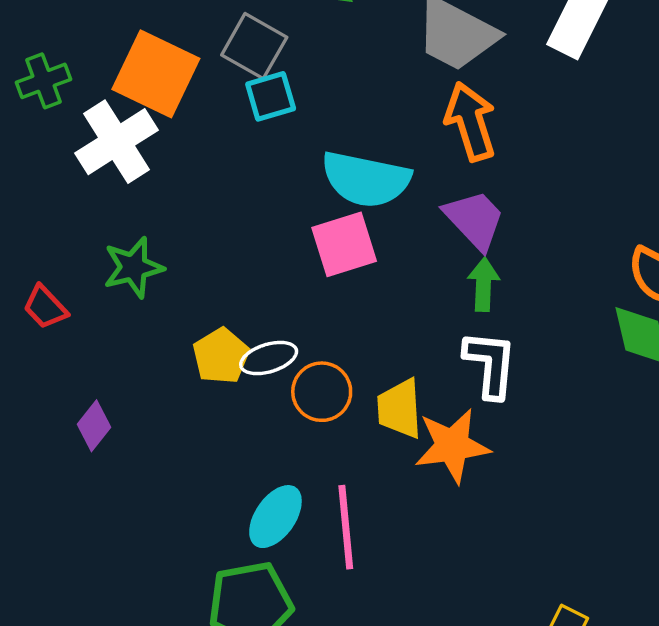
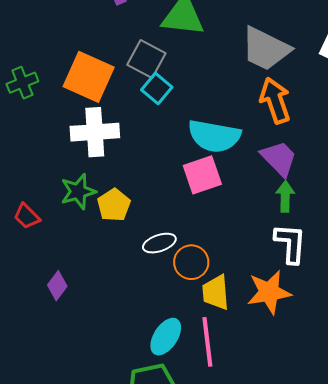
cyan square: (271, 96) -> (157, 89), turned -32
white cross: (116, 142) -> (95, 132), moved, turned 30
yellow pentagon: (221, 356) -> (114, 205), moved
yellow trapezoid: (400, 409) -> (216, 292), moved

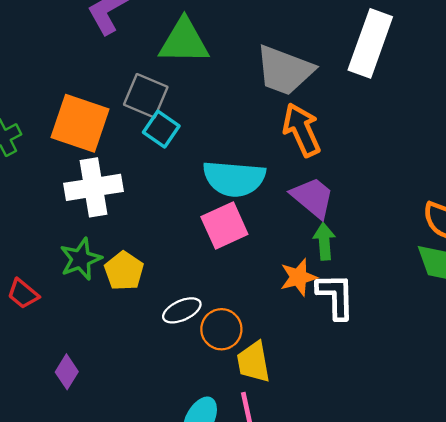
orange star: (269, 292) -> (298, 277), moved, size x0.7

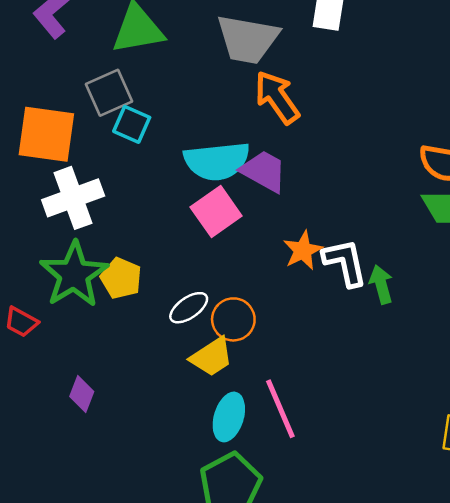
gray square: (146, 96) -> (109, 93), turned -36
purple trapezoid: (313, 197) -> (264, 171), moved
green arrow: (324, 241) -> (381, 284), moved
green star: (81, 259) -> (74, 274), size x1.5
yellow trapezoid: (253, 362) -> (212, 357), moved, turned -102

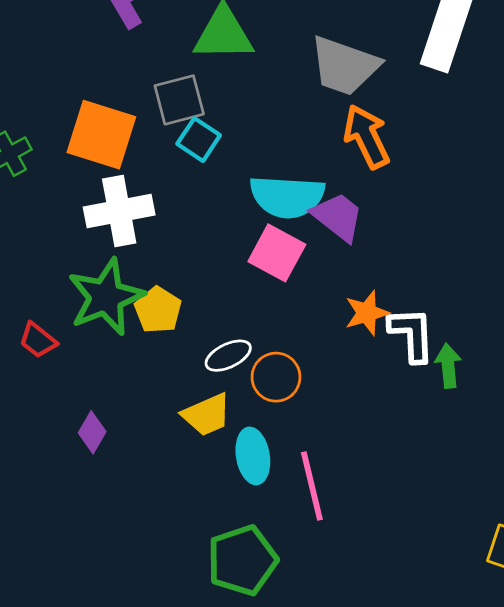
pink square: (216, 211) -> (277, 253), turned -36
yellow trapezoid: (212, 357) -> (207, 415), moved
cyan ellipse: (229, 417) -> (253, 456), moved, turned -36

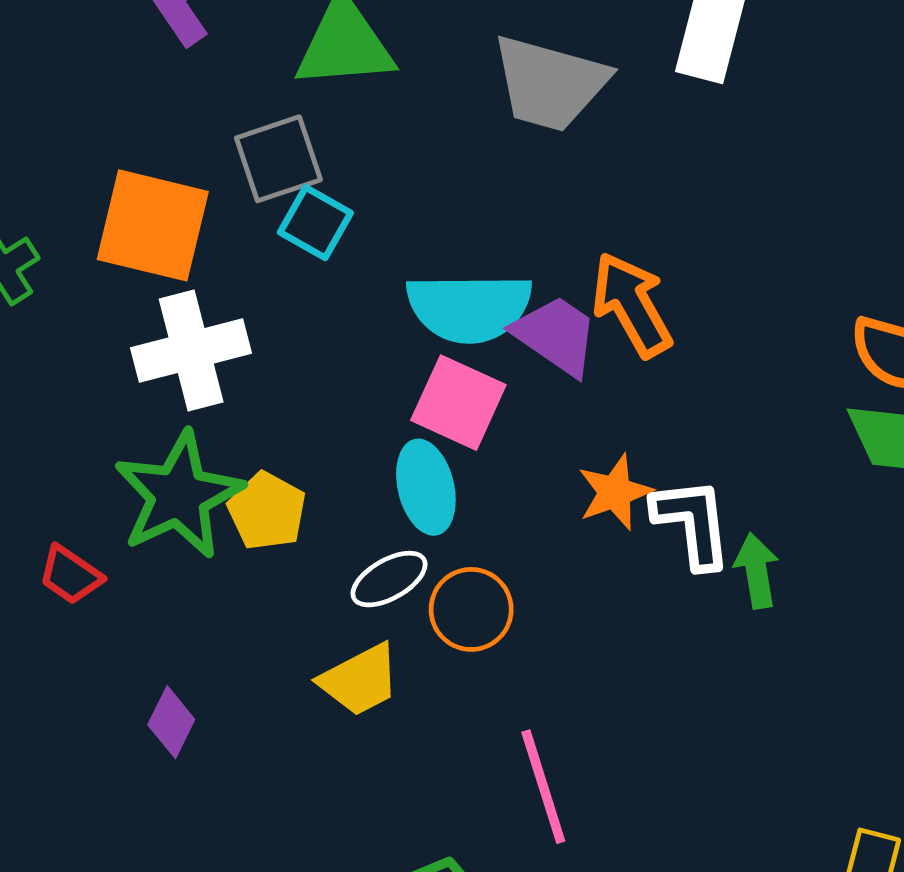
orange arrow: (367, 137) -> (632, 305), moved
cyan ellipse: (253, 456) -> (426, 487), moved

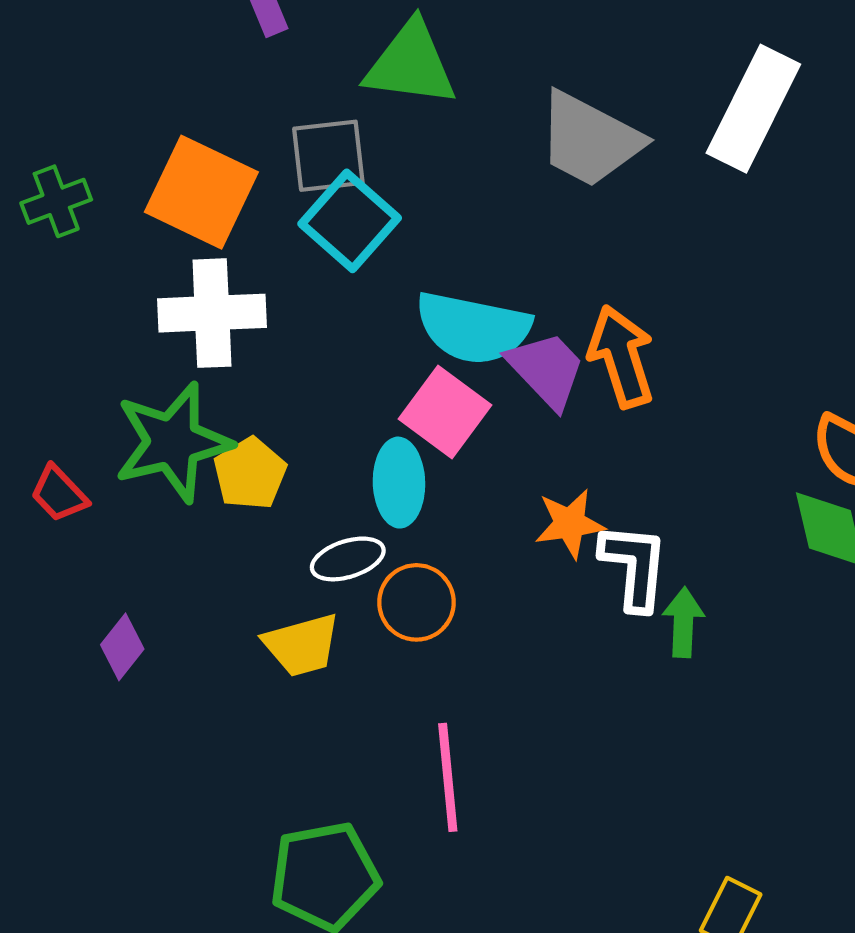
cyan square: (315, 223) -> (350, 221), size x1.4

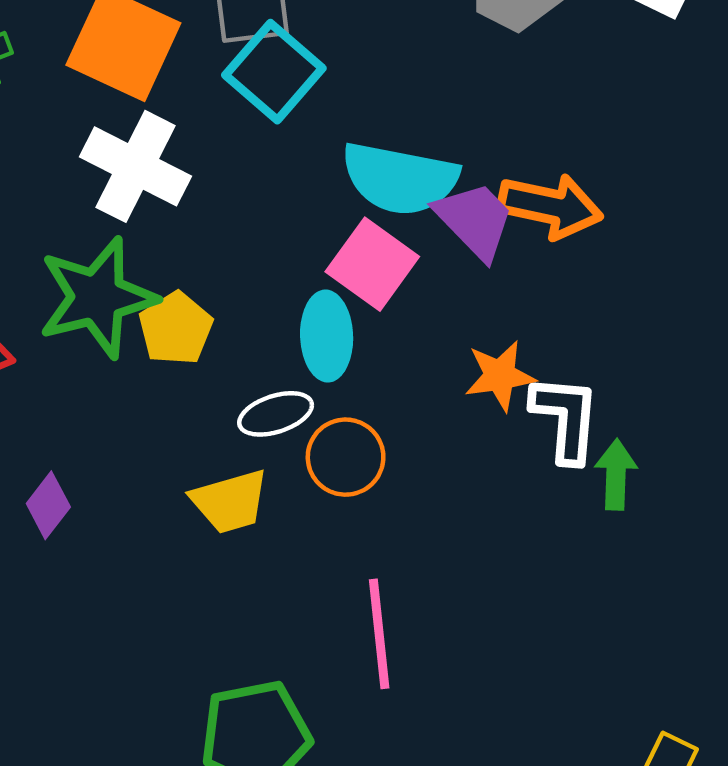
white cross: (212, 313) -> (136, 166), turned 30
orange arrow: (621, 357) -> (550, 206), turned 120

